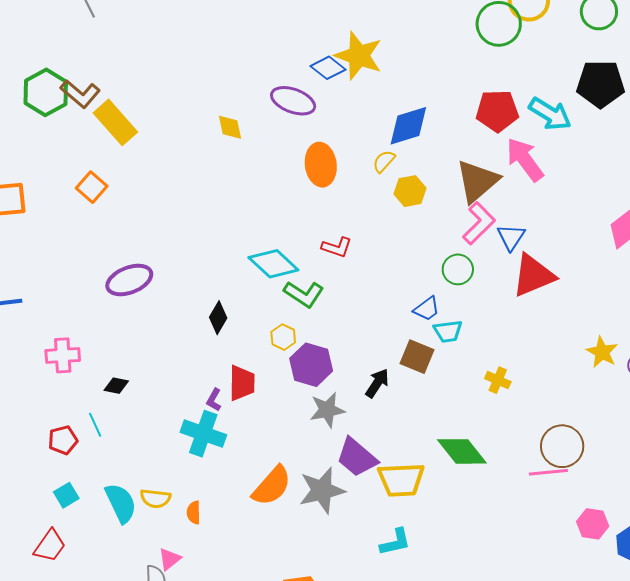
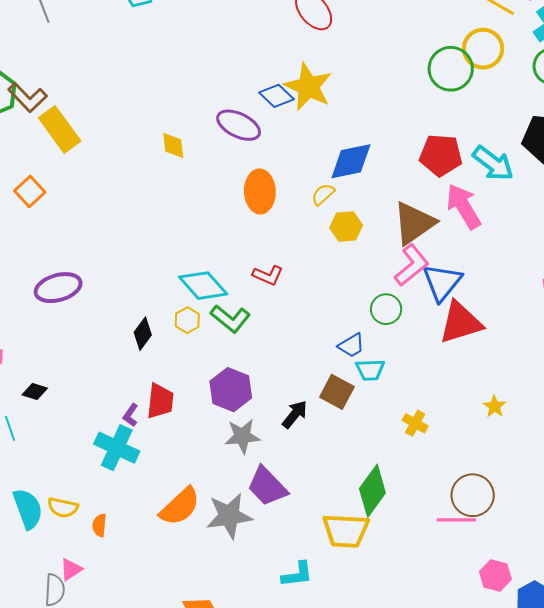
blue triangle: (511, 237) -> (442, 282), size x1.4
yellow hexagon: (283, 337) -> (187, 320), moved
yellow star: (602, 352) -> (495, 406), moved, size x0.7
green diamond: (462, 451) -> (372, 491), turned 69
yellow trapezoid: (401, 480) -> (346, 531), moved

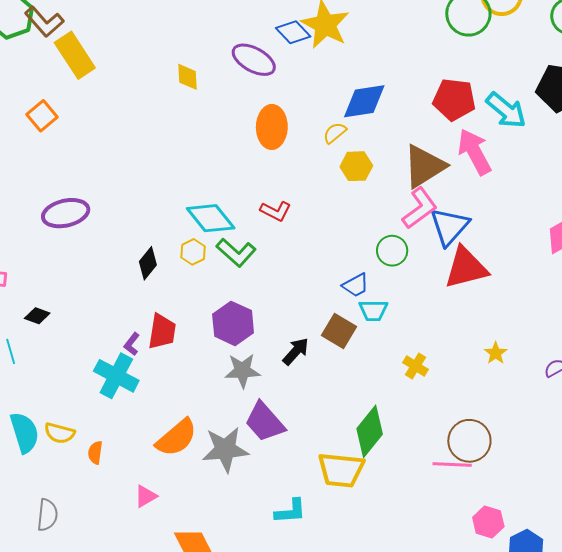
pink triangle: (71, 569) -> (146, 496), moved

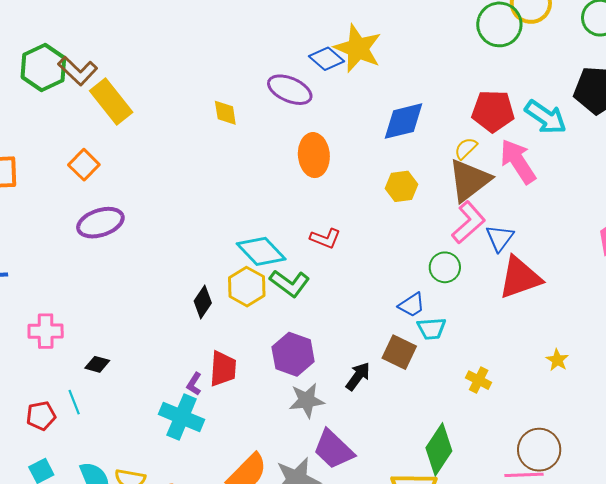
yellow semicircle: (335, 133) -> (466, 148), moved
purple ellipse: (66, 213) -> (100, 223), moved
blue triangle: (449, 226) -> (500, 238), size x0.7
yellow hexagon: (193, 252) -> (247, 287), size x1.5

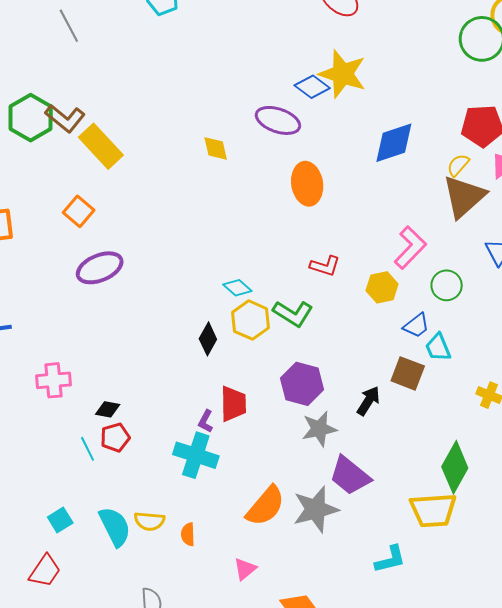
yellow hexagon: (402, 186) -> (382, 287), moved
pink L-shape: (468, 222) -> (410, 248), moved
cyan diamond: (261, 251) -> (237, 288), moved, size x0.6
cyan trapezoid: (432, 329) -> (438, 347), turned 76
red pentagon: (41, 416) -> (115, 437), moved

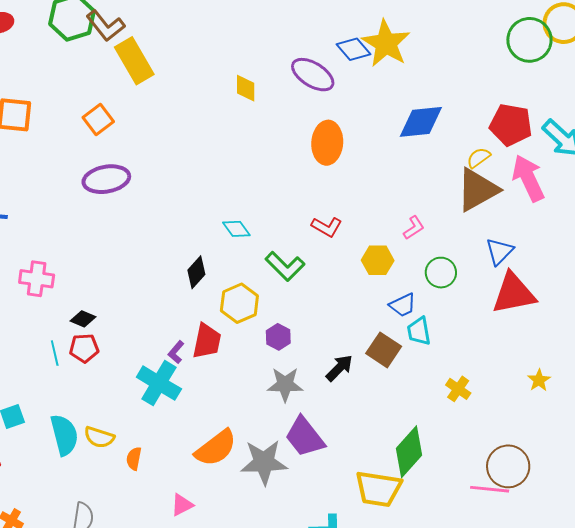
pink L-shape: (410, 248) -> (414, 228), size x0.6
yellow hexagon: (251, 320) -> (239, 303), moved
purple hexagon: (302, 384) -> (278, 337), size x0.6

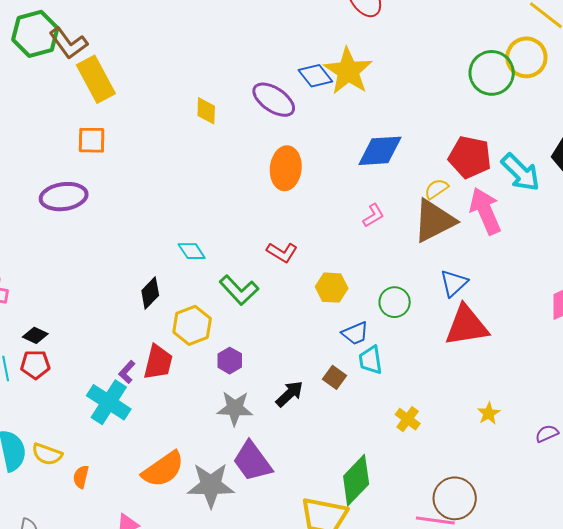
orange square: (98, 119) -> (92, 140), moved, turned 36
pink L-shape: (414, 228) -> (373, 216), moved
brown square: (384, 350) -> (334, 377), size x0.7

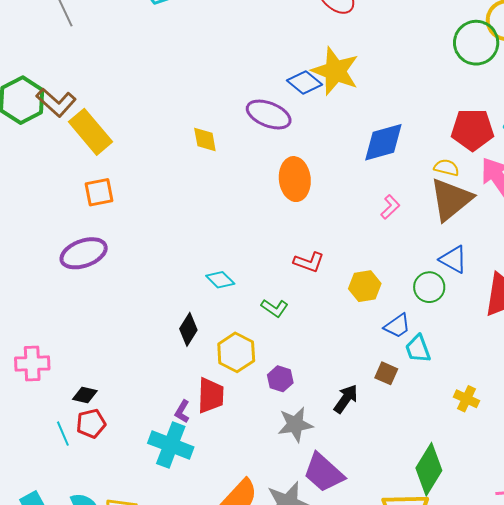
yellow semicircle: (436, 189) -> (446, 168), turned 60
blue triangle: (454, 283) -> (453, 259), moved, turned -36
green L-shape: (239, 290) -> (275, 308), size x0.7

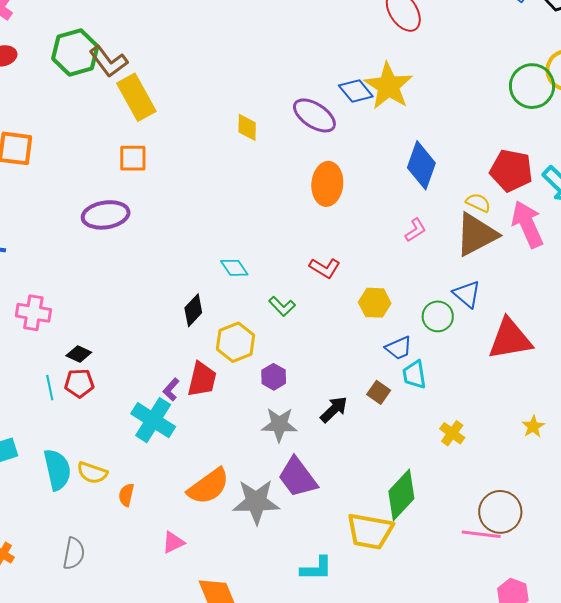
blue diamond: (383, 142) -> (421, 165), turned -66

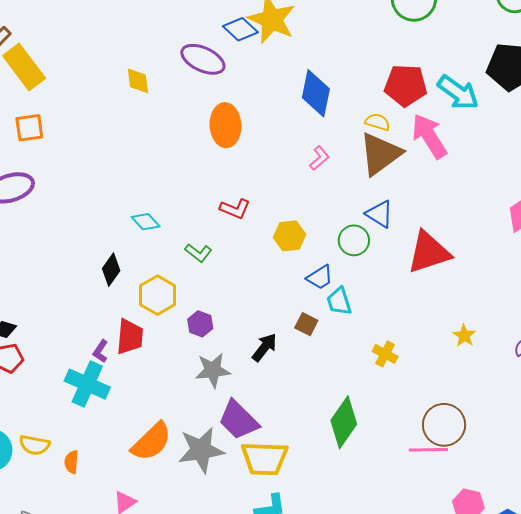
yellow trapezoid: (370, 531) -> (265, 459), moved

